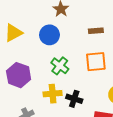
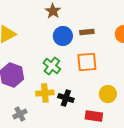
blue circle: (49, 35) -> (63, 36), moved

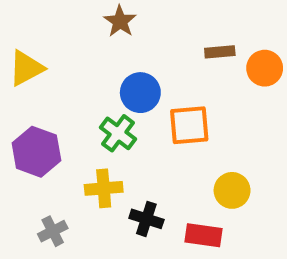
brown rectangle: (87, 32) -> (220, 52), moved
blue circle: (63, 36) -> (140, 93), moved
black cross: (66, 98) -> (146, 219), moved

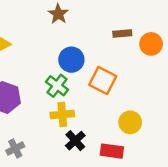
orange square: (189, 125) -> (103, 81), turned 32
yellow cross: (104, 188) -> (62, 114), moved
black cross: (146, 219) -> (75, 141), turned 30

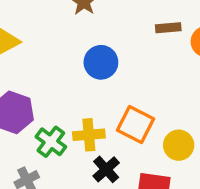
orange square: (103, 81) -> (135, 124), moved
green cross: (57, 86) -> (51, 142), moved

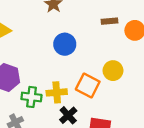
green cross: (51, 142) -> (31, 97), turned -30
yellow circle: (179, 145) -> (113, 71), moved

